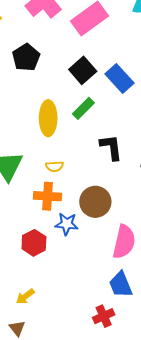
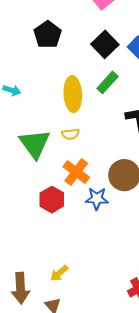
yellow semicircle: (55, 166) -> (71, 134), moved
orange cross: (48, 196) -> (76, 172), turned 36
red hexagon: (34, 243) -> (52, 200), moved

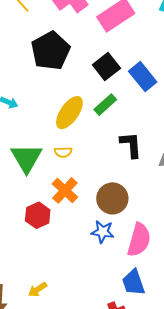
black pentagon: (48, 35) -> (51, 51), size x1.4
yellow ellipse: (73, 94) -> (69, 113), turned 32
blue star: (97, 199) -> (103, 232), moved

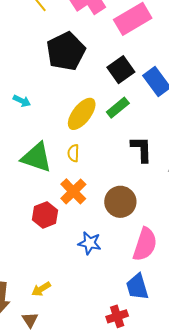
yellow semicircle: (63, 152) -> (73, 153), turned 90
green triangle: (26, 158) -> (37, 157), turned -44
blue star: (103, 232) -> (90, 243), moved

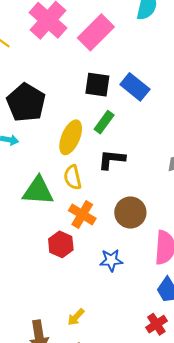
black pentagon: (66, 51) -> (26, 103), moved
black square: (121, 70) -> (97, 85), turned -32
black L-shape: (142, 149) -> (112, 159), moved, turned -68
yellow semicircle: (73, 153) -> (73, 177), size x1.4

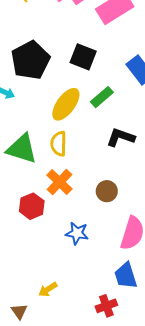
black square: (97, 85) -> (83, 57), moved
black L-shape: (112, 159) -> (121, 137), moved
brown circle: (130, 213) -> (107, 191), size x0.7
yellow arrow: (76, 317) -> (48, 289), moved

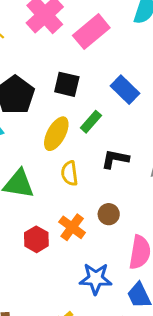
yellow semicircle: (59, 144) -> (69, 173), moved
orange cross: (59, 182) -> (72, 227), moved
blue star: (77, 233) -> (96, 279), moved, size x1.4

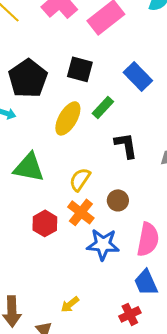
black L-shape: (115, 159) -> (126, 145), turned 68
yellow semicircle: (69, 173) -> (80, 179), moved, turned 40
blue star: (96, 279) -> (103, 244), moved

